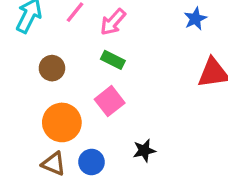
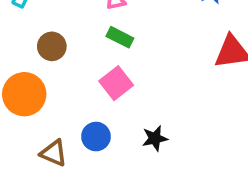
orange circle: (62, 122) -> (24, 94), moved
blue circle: (91, 162) -> (96, 137), moved

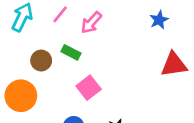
green rectangle: (120, 37) -> (71, 52), moved

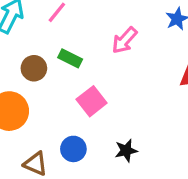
pink arrow: (91, 23) -> (124, 40), moved

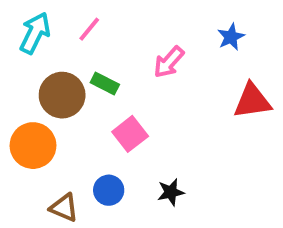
brown circle: (34, 68) -> (62, 95), size x1.5

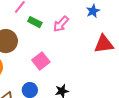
green rectangle: (105, 83) -> (35, 22), moved

